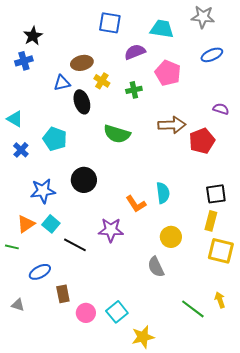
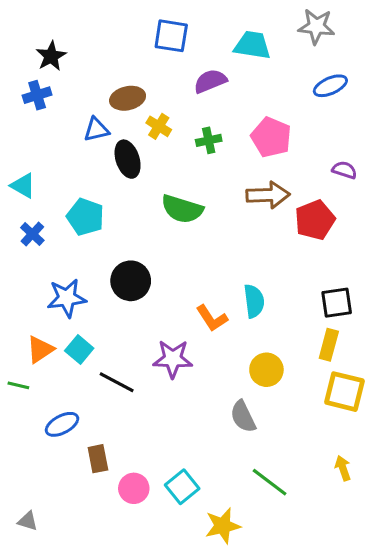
pink pentagon: (168, 73) -> (271, 137), moved
gray triangle: (18, 305) -> (28, 521), moved
green line: (193, 309) -> (270, 482), moved

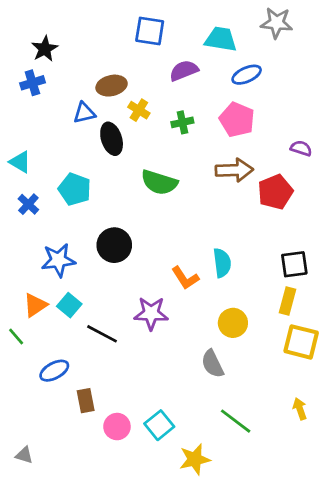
blue ellipse: (330, 86) -> (247, 75), moved
green line: (18, 385) -> (16, 337), turned 36

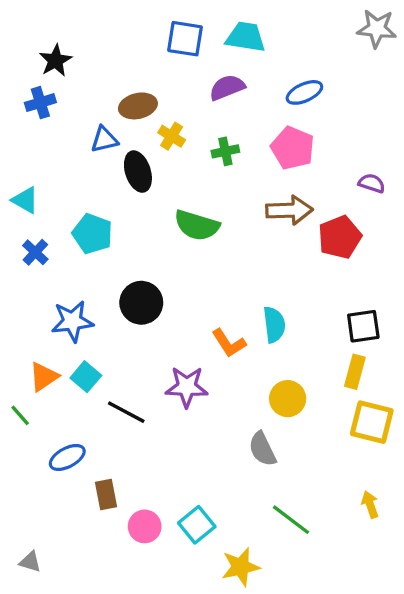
gray star: (277, 23) -> (377, 29), moved
cyan trapezoid: (221, 39) -> (246, 37), moved

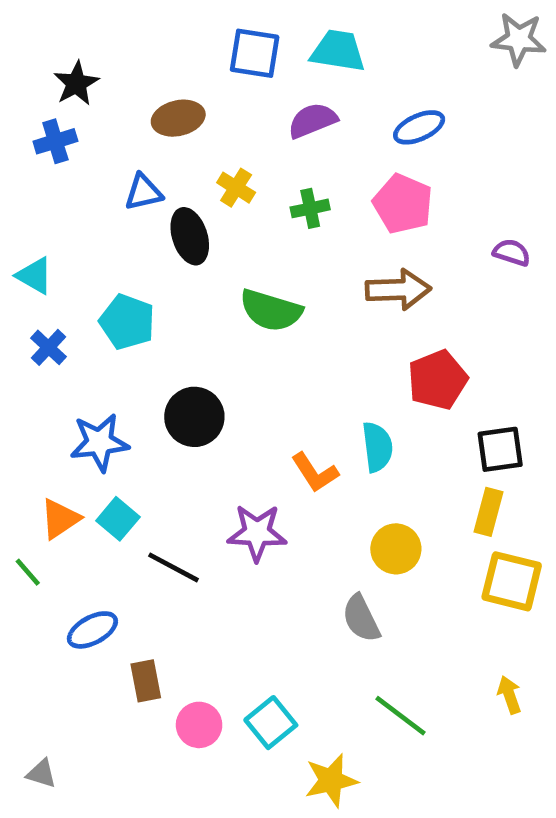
brown ellipse: (138, 106) -> (178, 118), moved
red pentagon: (340, 237) -> (438, 380), moved

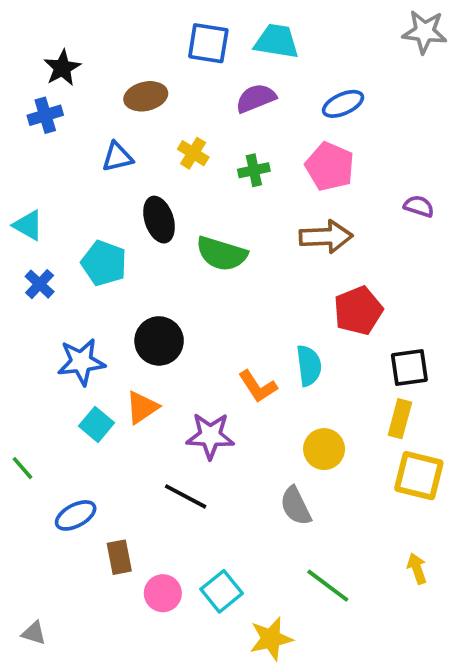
black ellipse: (190, 236) -> (159, 220), moved
orange triangle: (60, 519) -> (142, 407), moved
black line: (174, 567) -> (186, 496), moved

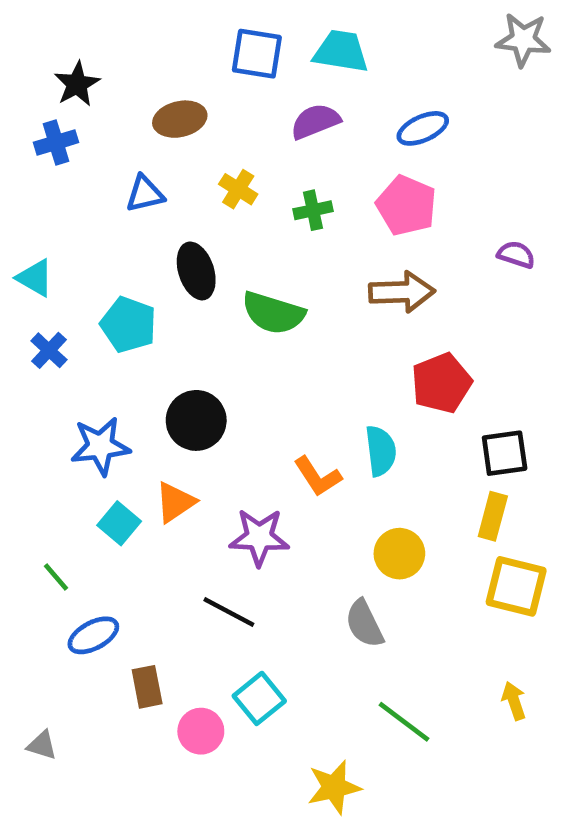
green line: (22, 468) -> (56, 577), moved
cyan square: (222, 591) -> (259, 698), moved
gray triangle: (34, 633) -> (42, 745), moved

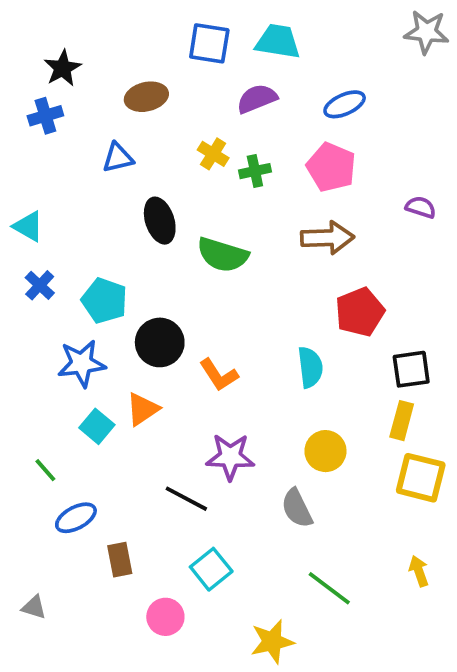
yellow cross: (238, 189) -> (213, 154), moved
cyan pentagon: (128, 325) -> (104, 301), moved
orange L-shape: (318, 477) -> (219, 375), moved
purple star: (259, 537) -> (230, 457), moved
pink circle: (201, 731) -> (165, 617), moved

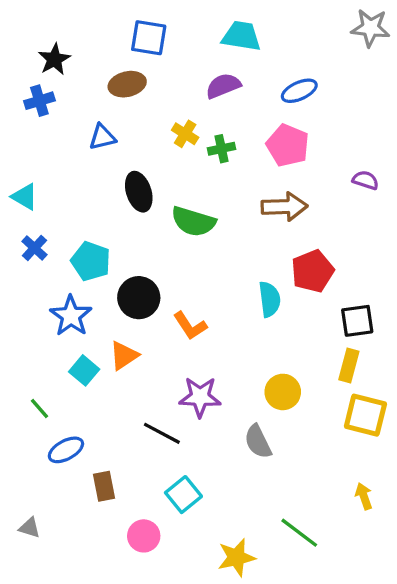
blue square: (209, 43) -> (149, 38), moved
blue star: (82, 363) -> (71, 316), turned -30
cyan semicircle: (310, 367) -> (269, 299), moved
green line: (329, 588) -> (299, 533), moved

